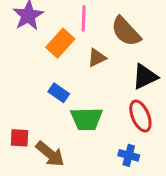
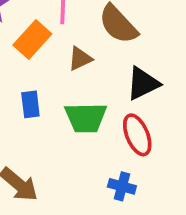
blue rectangle: (59, 93) -> (30, 104), turned 48
green trapezoid: (87, 119) -> (86, 118), moved

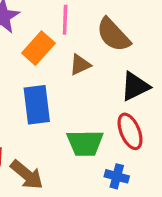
blue rectangle: (30, 104) -> (37, 105), size x1.6
green trapezoid: (86, 118) -> (85, 143), moved

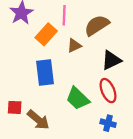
brown semicircle: (113, 35) -> (97, 25), turned 100
green trapezoid: (85, 143) -> (78, 98), turned 45
blue cross: (117, 176) -> (108, 123), moved

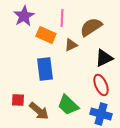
orange rectangle: (46, 34) -> (46, 35), turned 72
green trapezoid: (78, 98) -> (68, 105), moved
blue cross: (108, 123) -> (101, 114), size x1.5

